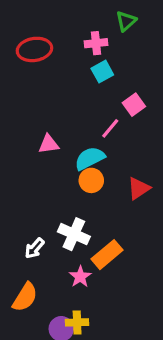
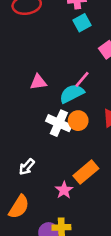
pink line: (110, 128) -> (82, 79), moved
orange circle: (91, 180) -> (78, 121), moved
white cross: (74, 234) -> (59, 123), moved

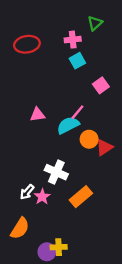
orange circle: (78, 121) -> (89, 139), moved
white cross: (59, 123) -> (56, 172), moved
pink star: (64, 190) -> (42, 197), moved

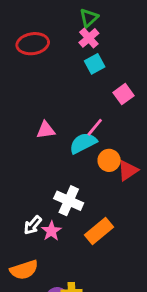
green triangle: (95, 23) -> (89, 18), moved
pink cross: (73, 40) -> (89, 38), turned -35
orange semicircle: (20, 228) -> (24, 270), turned 40

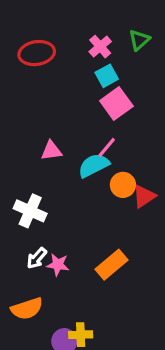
green triangle: (89, 18) -> (139, 40), moved
pink square: (123, 94) -> (116, 104), moved, size x1.4
white cross: (69, 201) -> (30, 211), moved
pink star: (51, 231) -> (58, 265), turned -30

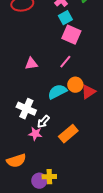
pink square: (116, 104) -> (71, 35), turned -30
cyan semicircle: (94, 165) -> (57, 92), moved
white cross: (30, 211) -> (26, 109), moved
white arrow: (37, 258) -> (43, 122), moved

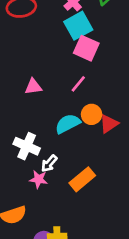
cyan square: (65, 18) -> (78, 26), size x1.5

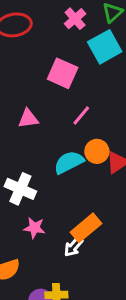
cyan square: (78, 26) -> (105, 47), moved
pink square: (86, 48) -> (63, 73), moved
white arrow: (49, 163) -> (73, 247), moved

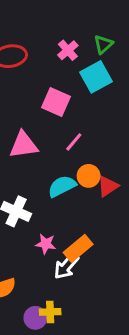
pink triangle: (28, 119) -> (24, 145), size x1.5
pink star: (34, 228) -> (46, 244), moved
white arrow: (73, 247) -> (66, 266), size x1.4

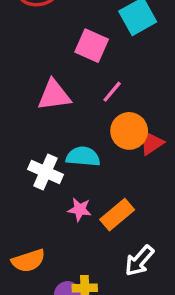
orange circle: (89, 176) -> (129, 131), size x1.4
cyan semicircle: (62, 186) -> (83, 157), moved, turned 32
white arrow: (66, 266) -> (139, 261), moved

